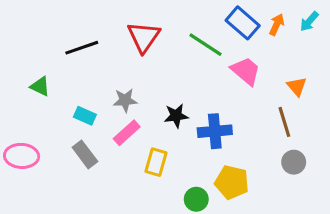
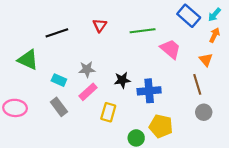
blue rectangle: (243, 23) -> (189, 16), moved
orange arrow: (277, 25) -> (214, 35), moved
red triangle: (144, 37) -> (100, 25), size x0.6
green line: (206, 45) -> (143, 31), turned -40
green triangle: (40, 86) -> (28, 60), size x1.5

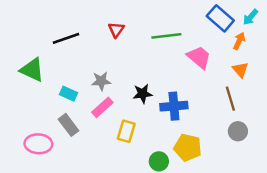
orange arrow: (214, 35) -> (239, 41), moved
pink ellipse: (15, 108) -> (38, 144), moved

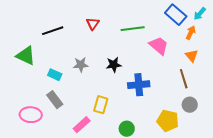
black star: (143, 94) -> (114, 65), moved
pink rectangle: (102, 107) -> (82, 125), moved
yellow pentagon: (188, 148) -> (168, 121), moved

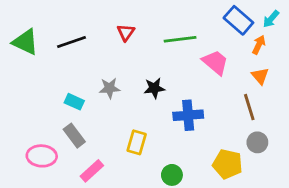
green triangle: (26, 56) -> (25, 42), moved
pink rectangle: (82, 125) -> (92, 171), moved

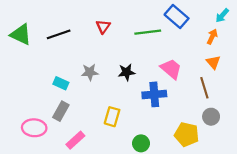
blue rectangle: (238, 20) -> (177, 17), moved
pink trapezoid: (215, 62) -> (171, 69), moved
gray rectangle: (74, 136) -> (61, 111), turned 66

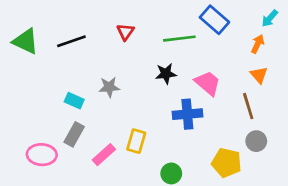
black star: (127, 72) -> (166, 74), moved
pink rectangle: (75, 140) -> (104, 155), moved

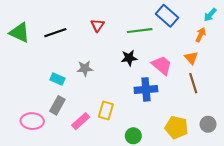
orange triangle: (259, 75) -> (191, 58), moved
gray circle: (256, 141) -> (208, 124), moved

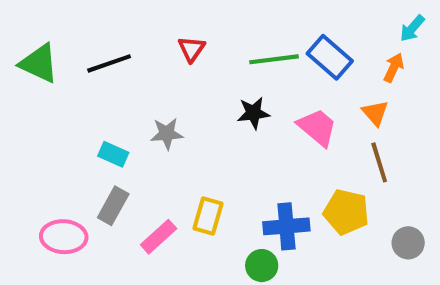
blue rectangle: (167, 16) -> (330, 57), moved
blue cross: (146, 89) -> (286, 226), moved
yellow pentagon: (176, 127) -> (346, 212), moved

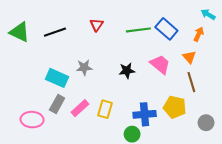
cyan arrow: (412, 28) -> (208, 14), turned 80
black star: (253, 113) -> (127, 71), moved
cyan rectangle: (113, 154) -> (57, 78), size x1.5
pink rectangle: (159, 237) -> (80, 108), moved

